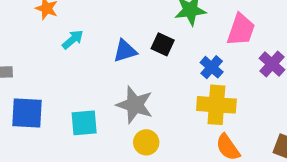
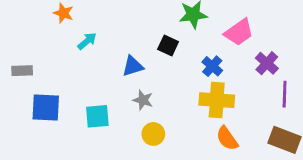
pink trapezoid: (241, 30) -> (239, 32), turned 36
blue triangle: (125, 51) -> (133, 66), moved
gray star: (135, 105) -> (143, 100), size x0.6

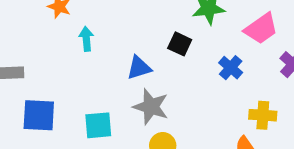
cyan arrow: (87, 41) -> (86, 39), turned -54
gray star: (143, 100) -> (151, 107), size x1.5
yellow cross: (217, 100) -> (263, 115), moved, size x0.7

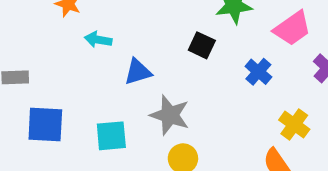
cyan arrow: (86, 39) -> (98, 40), turned -75
blue triangle: (139, 68) -> (138, 72), moved
yellow cross: (263, 115) -> (294, 125), turned 32

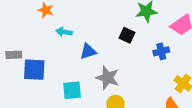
blue cross: (258, 72) -> (161, 51), turned 35
blue square: (45, 125) -> (34, 70), moved

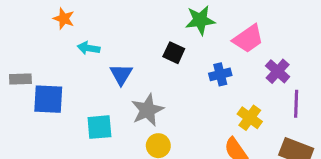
blue triangle: (88, 51) -> (121, 74), turned -42
gray star: (107, 78) -> (147, 110), turned 30

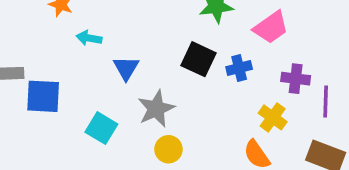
black square: (174, 53) -> (198, 59), moved, size x1.4
purple cross: (278, 71) -> (296, 79), moved, turned -35
cyan square: (99, 127) -> (101, 128), turned 36

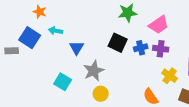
purple cross: (296, 79) -> (161, 49), moved
blue square: (43, 96) -> (30, 38), moved, turned 30
yellow cross: (273, 117) -> (170, 76), moved

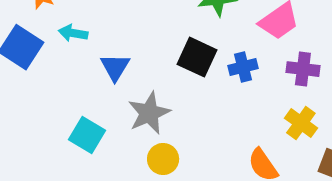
purple cross: (161, 49) -> (303, 69), moved

